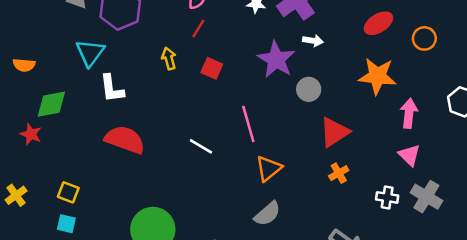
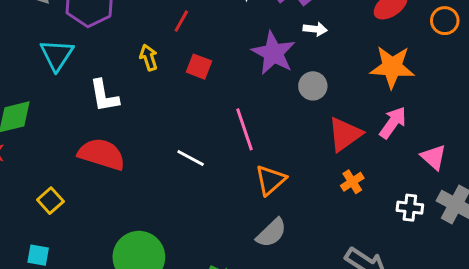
white L-shape: (112, 89) -> (104, 96), moved
pink arrow: (409, 113) -> (393, 123), moved, turned 32
yellow square: (68, 192) -> (50, 201), moved, turned 30

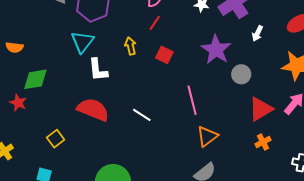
white arrow: (315, 29) -> (257, 33), moved, turned 105
cyan triangle: (57, 55) -> (82, 42), moved
white line: (191, 158) -> (142, 115), moved

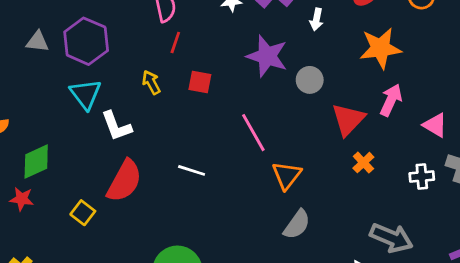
red semicircle: (93, 110) -> (124, 181), turned 112
yellow square: (56, 139) -> (83, 213), moved

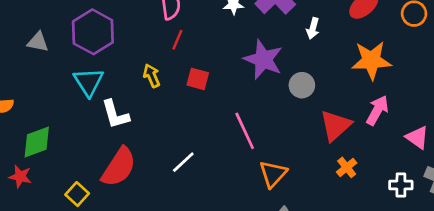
gray triangle: (37, 42) -> (38, 42), moved
white line: (192, 170) -> (183, 162), turned -65

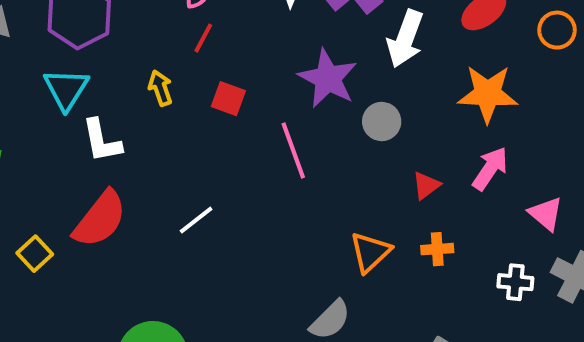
white arrow: (313, 28) -> (405, 39), size x1.8
red triangle: (335, 125) -> (426, 186), size x0.6
pink line: (245, 131) -> (293, 150), moved
orange cross: (347, 167) -> (437, 249), turned 30
orange triangle: (273, 174) -> (370, 252), moved

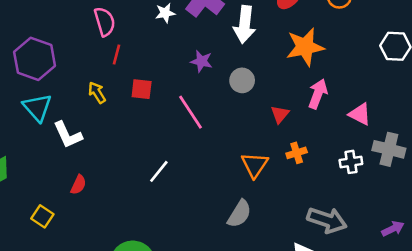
purple star: (328, 78) -> (202, 61), size x0.6
red semicircle: (100, 219) -> (78, 185), size x0.5
white line: (196, 220) -> (159, 171), moved

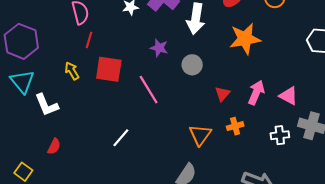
red square: (142, 89) -> (109, 69), size x1.5
pink arrow: (318, 94) -> (256, 93), moved

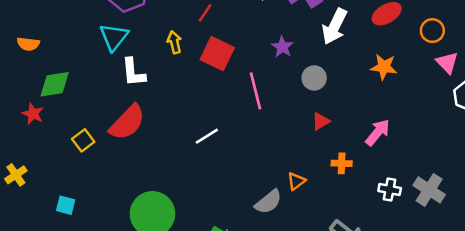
orange star: (245, 39) -> (384, 67), size x0.7
red triangle: (222, 94) -> (321, 121), moved
pink triangle: (289, 96) -> (447, 63), moved
orange triangle: (200, 135) -> (296, 181), moved, size x0.7
red semicircle: (54, 146) -> (127, 122), size x2.0

